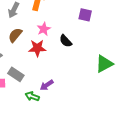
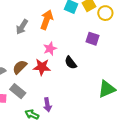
brown semicircle: (15, 35) -> (20, 67), moved
purple arrow: (47, 85) -> (47, 105), turned -72

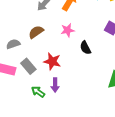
brown semicircle: (20, 67) -> (36, 32), moved
red star: (42, 67) -> (52, 61), moved

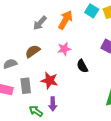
gray rectangle: (28, 66) -> (26, 86), turned 35

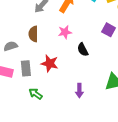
brown semicircle: (33, 51) -> (33, 34), turned -56
purple arrow: (53, 104) -> (79, 91), moved

